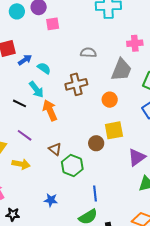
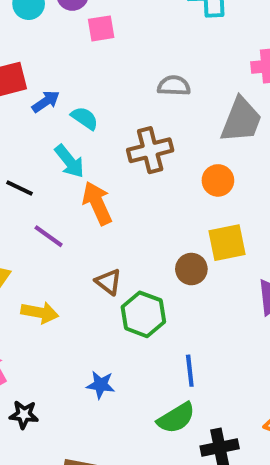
black line: (20, 103) -> (19, 188), moved
purple line: (25, 135) -> (49, 236), moved

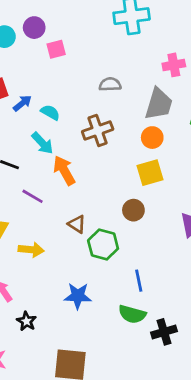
orange circle: (218, 180) -> (152, 138), moved
yellow square: (227, 243) -> (150, 173), moved
blue star: (101, 385) -> (78, 296), size x1.4
black star: (24, 415) -> (26, 321), turned 30
green semicircle: (176, 418) -> (132, 314), turned 52

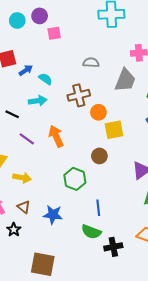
orange circle: (152, 138) -> (98, 112), moved
cyan arrow: (42, 143) -> (38, 101), turned -60
orange arrow: (64, 170) -> (56, 136), moved
brown triangle: (77, 224) -> (24, 207), moved

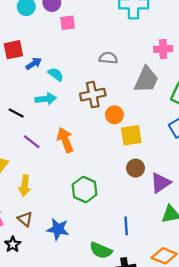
brown circle: (99, 156) -> (136, 168), moved
yellow arrow: (22, 178) -> (25, 186), turned 84
blue line: (98, 208) -> (126, 226), moved

